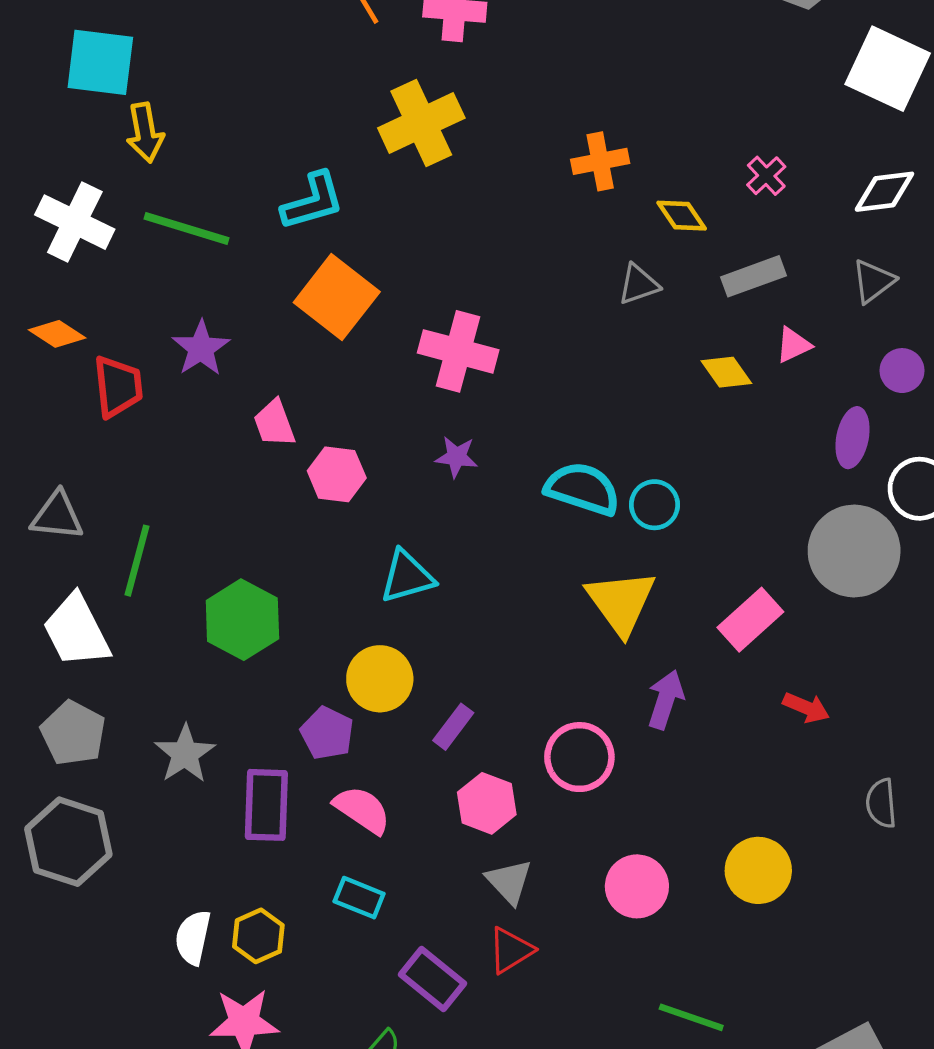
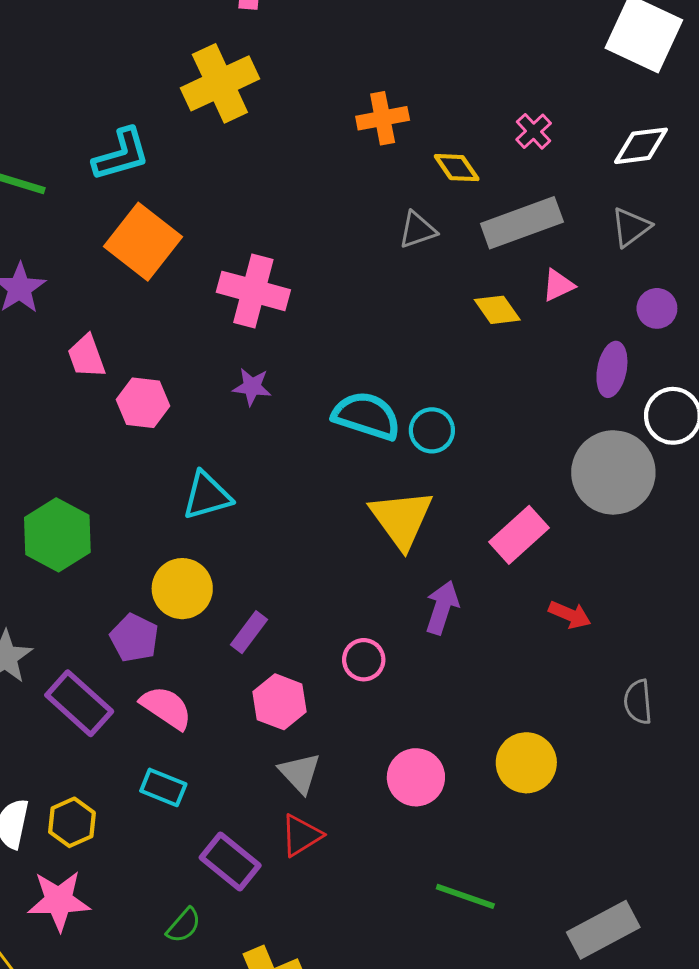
gray rectangle: (753, 276) -> (522, 223), size x1.4
pink circle: (579, 757) -> (364, 660), size x0.7
purple rectangle: (266, 805) -> (79, 703), turned -50

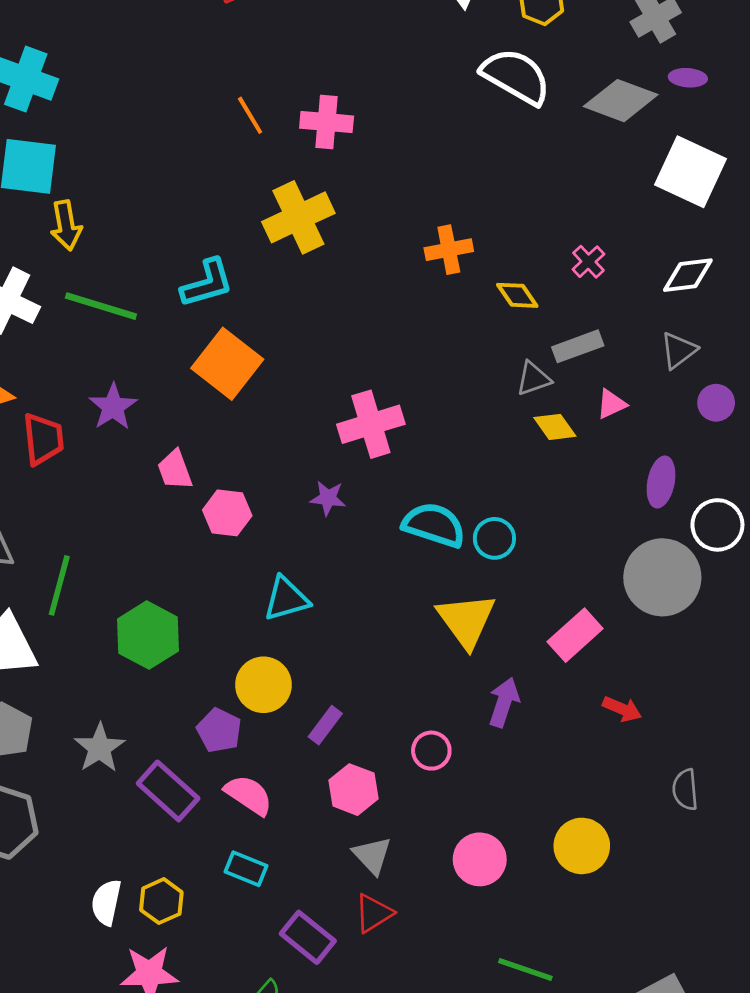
gray rectangle: (522, 223) -> (578, 346), size x0.7
gray triangle: (417, 230) -> (533, 379), moved
pink cross: (253, 291) -> (371, 424), moved, turned -32
purple circle: (657, 308) -> (716, 403), moved

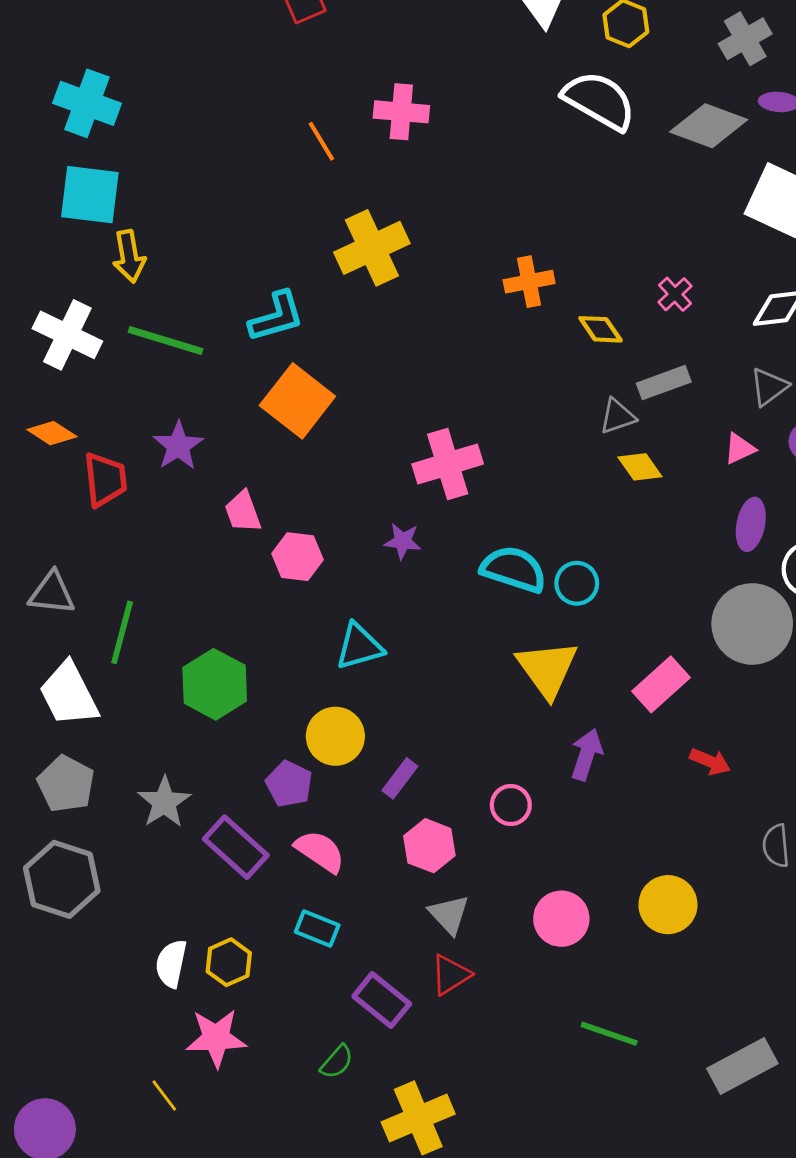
pink cross: (327, 122) -> (401, 112), moved
pink triangle: (611, 404) -> (740, 449), moved

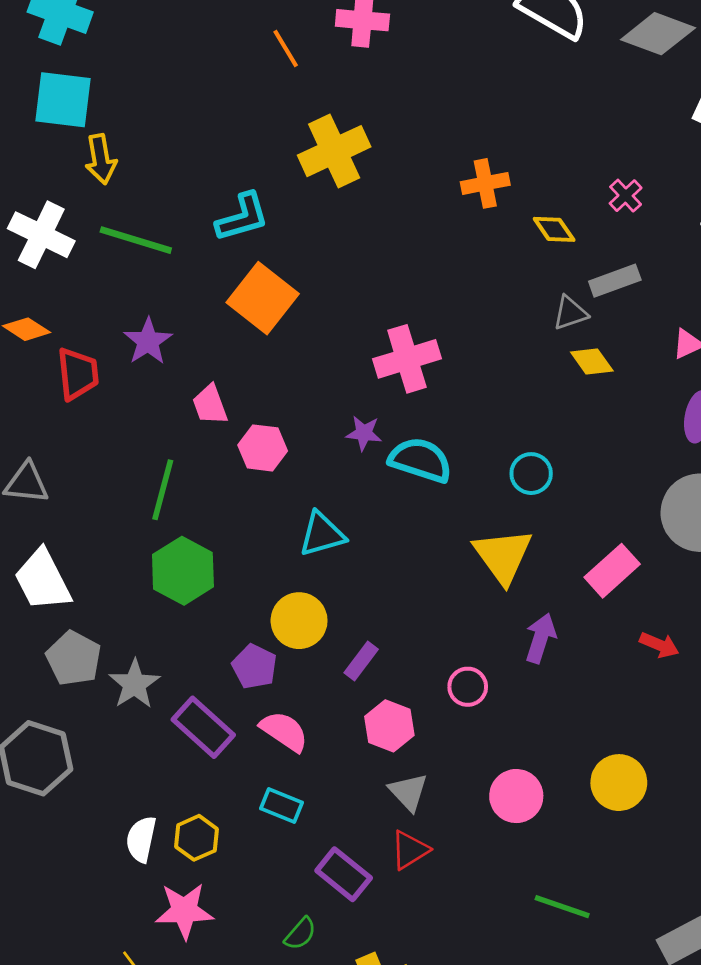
cyan semicircle: (514, 569) -> (420, 460), moved
green line: (122, 632) -> (163, 490), moved
gray pentagon: (66, 784) -> (74, 658), moved

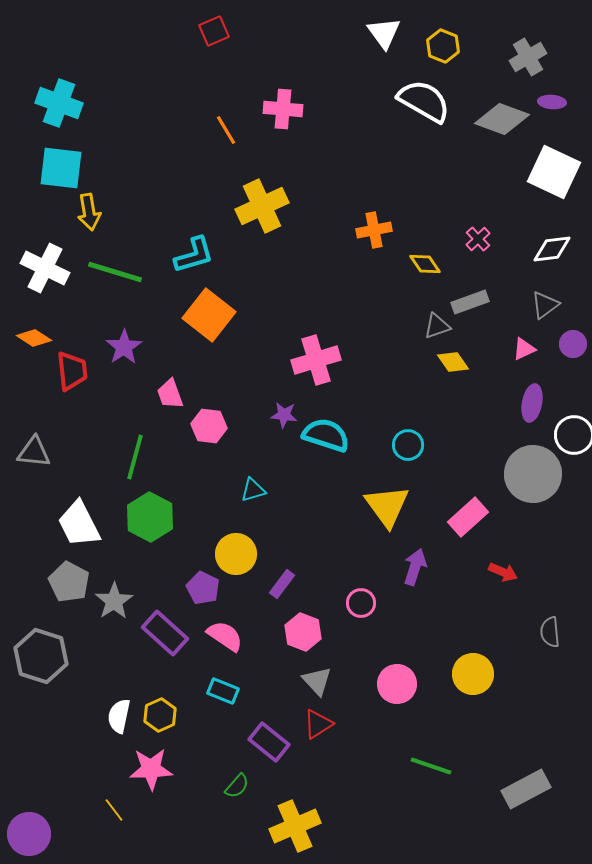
cyan triangle: (322, 534) -> (253, 490), size x0.7
white trapezoid: (43, 580) -> (79, 524), moved

